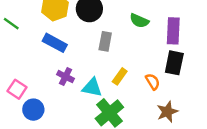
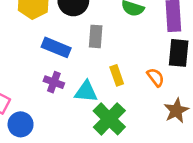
blue rectangle: (55, 43) -> (56, 47), moved
yellow rectangle: (120, 76) -> (117, 75), turned -49

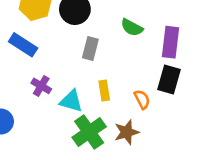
blue rectangle: (56, 47) -> (23, 45), moved
brown star: (176, 111) -> (127, 132), moved

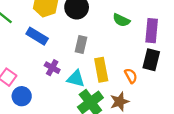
gray rectangle: (90, 48) -> (81, 45), moved
yellow rectangle: (104, 91) -> (101, 70), size x1.5

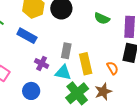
gray rectangle: (81, 45) -> (66, 51), moved
blue circle: (22, 96) -> (31, 91), moved

